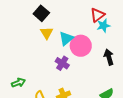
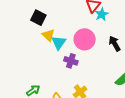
cyan triangle: (66, 39) -> (59, 43), moved

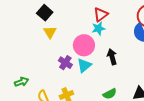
cyan star: (102, 14) -> (98, 28), moved
cyan triangle: (59, 43) -> (84, 65), moved

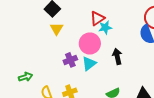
red triangle: (101, 15) -> (97, 18), moved
purple cross: (65, 63) -> (70, 60), turned 32

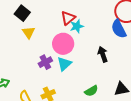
black arrow: (117, 56) -> (103, 54), moved

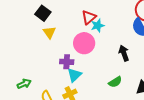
purple cross: (45, 62) -> (67, 62), turned 32
cyan triangle: (64, 64) -> (74, 75), moved
green semicircle: (91, 91) -> (115, 82), moved

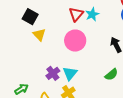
cyan star: (98, 26) -> (92, 14), moved
purple cross: (67, 62) -> (53, 73), moved, turned -32

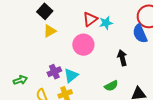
yellow triangle: (39, 35) -> (50, 31), turned 32

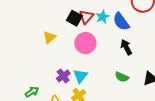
black square: (45, 11) -> (74, 18), moved
blue semicircle: (140, 34) -> (121, 22), moved
green semicircle: (111, 86) -> (122, 77), turned 64

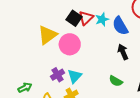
yellow triangle: (49, 37) -> (47, 35), size x1.5
pink circle: (85, 43) -> (70, 44), moved

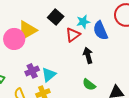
red triangle: (86, 18) -> (73, 35), moved
pink circle: (70, 44) -> (14, 39), moved
black arrow: (123, 52) -> (88, 55), moved

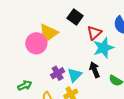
cyan star: (83, 22) -> (103, 48), moved, size x1.5
black arrow: (88, 55) -> (95, 70), moved

